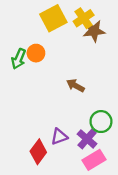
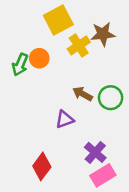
yellow cross: (84, 18) -> (79, 45), moved
green circle: (101, 122) -> (111, 98), moved
purple triangle: (59, 137) -> (65, 119), moved

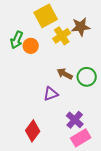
green arrow: (20, 65) -> (17, 40), moved

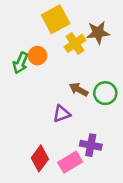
green arrow: (17, 40) -> (21, 63), moved
purple cross: (75, 120) -> (91, 145), turned -30
pink rectangle: (81, 138) -> (70, 162), moved

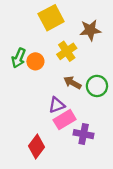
yellow cross: (75, 43) -> (67, 51), moved
orange circle: (37, 56) -> (35, 61), moved
pink rectangle: (70, 162) -> (65, 120), moved

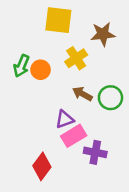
yellow square: (51, 18) -> (58, 20), turned 35

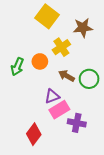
yellow square: (58, 20) -> (47, 16), turned 30
green arrow: (21, 66) -> (17, 67), moved
orange circle: (41, 70) -> (40, 61), moved

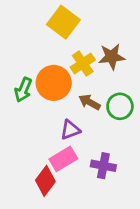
brown star: (83, 28) -> (112, 57), moved
orange circle: (40, 61) -> (54, 83), size x1.6
pink rectangle: (59, 110) -> (63, 159), moved

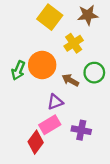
brown star: (112, 57) -> (88, 15), moved
yellow cross: (83, 64) -> (74, 43), moved
green circle: (120, 106) -> (94, 73), moved

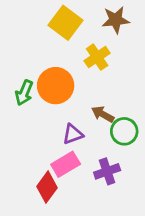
green circle: (94, 73) -> (124, 131), moved
brown arrow: (70, 80) -> (103, 114), moved
purple cross: (81, 130) -> (107, 171), turned -30

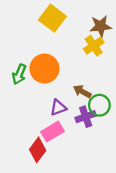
brown star: (116, 20) -> (101, 26), moved
yellow cross: (97, 57) -> (94, 46), moved
purple cross: (107, 171) -> (86, 117), moved

